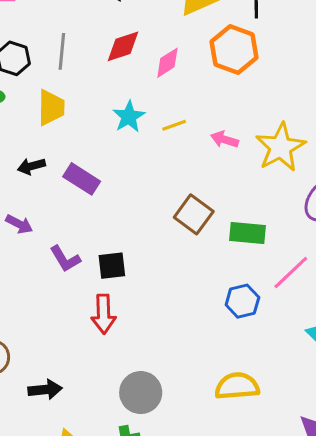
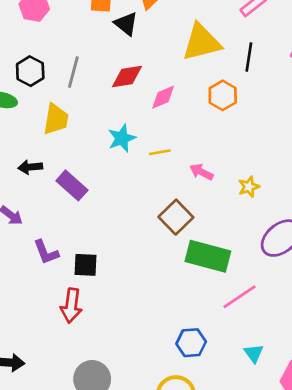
orange hexagon: (234, 50) -> (223, 95), size x0.7
yellow star: (280, 147) -> (249, 187), size x0.5
brown square: (194, 214) -> (176, 217), moved
green rectangle: (248, 233) -> (208, 256), size x1.4
blue hexagon: (242, 301) -> (191, 343), moved

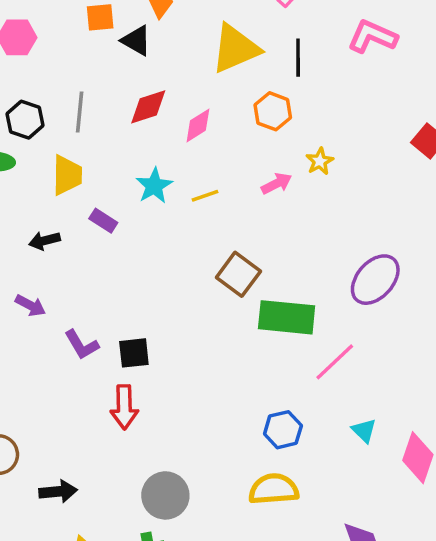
pink arrow: (201, 172) -> (276, 183), moved, turned 135
purple rectangle: (72, 185) -> (103, 221), moved, size x0.7
yellow star: (249, 187) -> (320, 161), moved

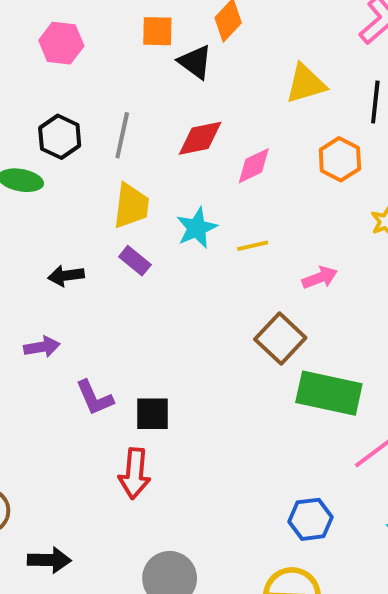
yellow triangle: (235, 49) -> (306, 84), size x0.7
yellow trapezoid: (67, 175) -> (131, 206), moved
pink arrow: (276, 183) -> (320, 278), moved
purple arrow: (30, 306) -> (42, 347), turned -44

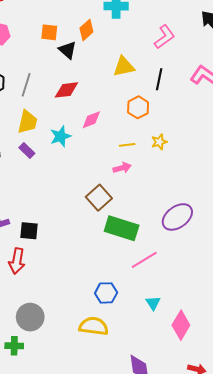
pink diamond: (254, 166) -> (91, 120), moved
yellow line: (253, 246) -> (127, 145), moved

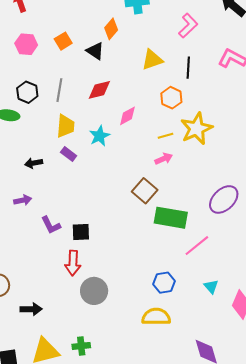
orange square: (49, 32) -> (63, 41), moved, turned -30
yellow star: (159, 142) -> (196, 129), size x2.0
gray circle: (30, 317) -> (94, 291), moved

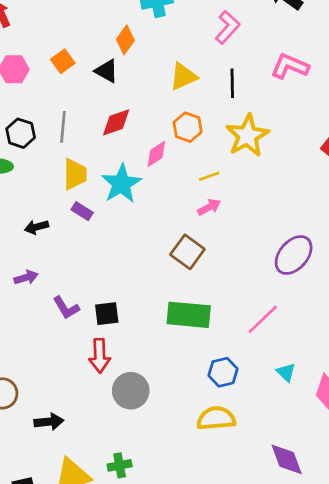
orange hexagon: (171, 98) -> (188, 127), moved
yellow star: (196, 129) -> (247, 136), moved
cyan star: (99, 136) -> (121, 184), size x1.4
green rectangle: (171, 218) -> (189, 315), moved

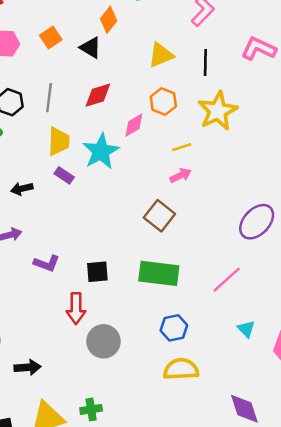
purple L-shape: (66, 308) -> (47, 263), turned -40
black square: (107, 314) -> (97, 272), moved
blue hexagon: (223, 372) -> (174, 328), moved

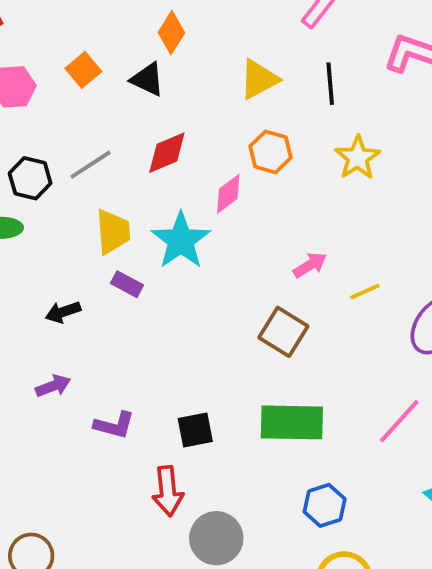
gray line: (49, 98) -> (91, 165), turned 56
yellow star: (218, 111) -> (358, 158), size x0.7
yellow line: (182, 147) -> (365, 292), moved

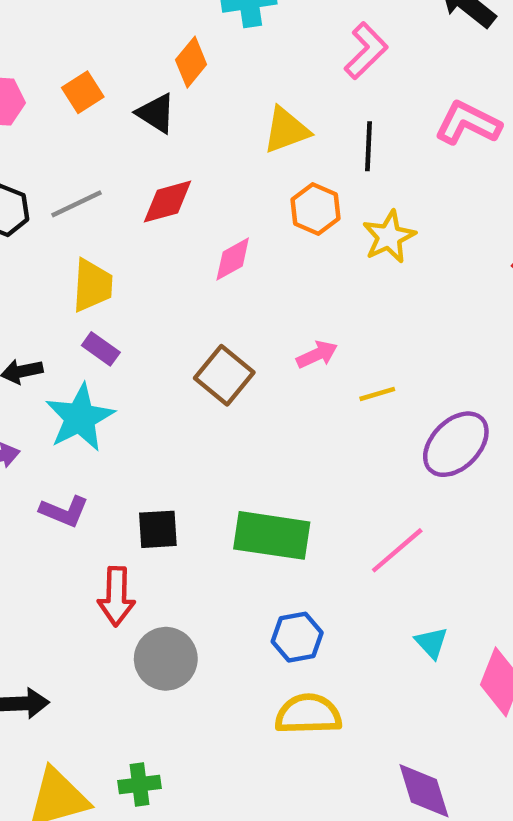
orange hexagon: (271, 152) -> (316, 209), moved
cyan star: (181, 240) -> (80, 418), moved
brown square: (283, 332) -> (224, 375), moved

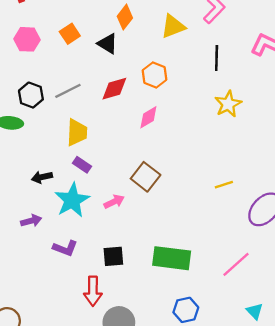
yellow triangle: (286, 130) -> (173, 26), moved
orange hexagon: (316, 209) -> (155, 75), moved
pink arrow: (317, 355) -> (114, 202), moved

